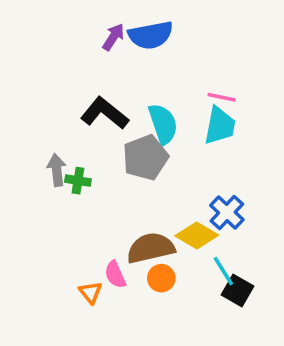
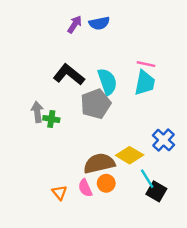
blue semicircle: (151, 35) -> (99, 23), size x0.7
blue cross: (227, 213) -> (163, 140), moved
pink semicircle: (115, 275) -> (85, 188), moved

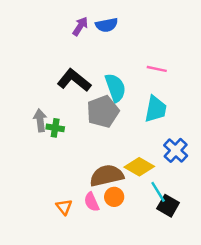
cyan trapezoid: (145, 83) -> (156, 109), moved

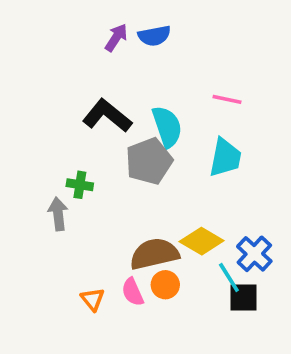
gray arrow: (40, 120) -> (58, 214), moved
blue cross: (176, 150) -> (254, 254), moved
black square: (168, 206) -> (243, 297), turned -30

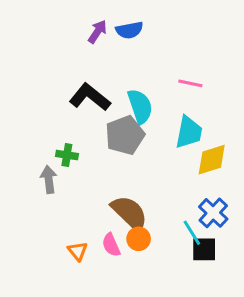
yellow diamond: (202, 241) -> (212, 160), moved, turned -48
brown semicircle: (154, 254) -> (129, 213), turned 57

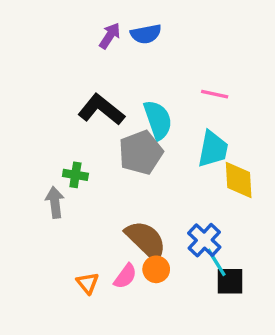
yellow diamond: (212, 160) -> (239, 180), turned -76
blue cross: (213, 213) -> (204, 240), moved
pink semicircle: (111, 245) -> (125, 276), turned -120

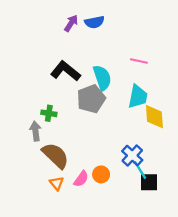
brown semicircle: (146, 240) -> (56, 156), moved

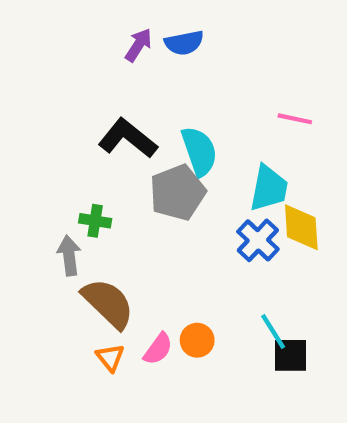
pink line: (139, 61) -> (295, 119), moved
blue cross: (132, 156) -> (258, 240), moved

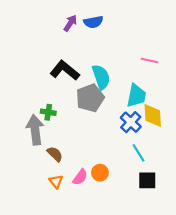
gray arrow: (69, 256) -> (35, 130), size x1.5
brown semicircle: (108, 303) -> (55, 154), size x0.6
cyan line: (273, 332) -> (138, 153), moved

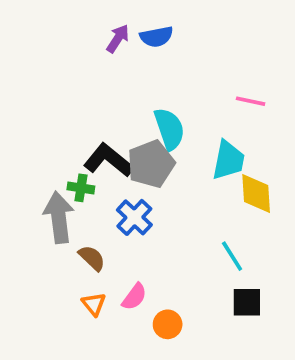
black L-shape: (65, 70) -> (109, 160), moved
blue cross: (131, 122) -> (134, 217), moved
orange circle: (100, 173) -> (168, 324), moved

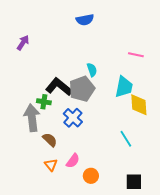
purple arrow: (118, 39) -> (23, 43), moved
cyan semicircle: (169, 129) -> (92, 70), size x0.6
black square: (247, 302) -> (134, 182), moved

